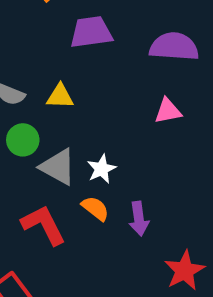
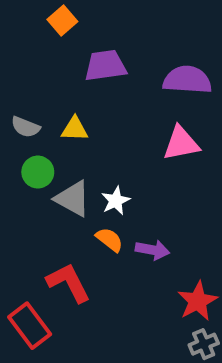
pink triangle: (168, 111) -> (181, 143), size x1.4
purple arrow: (139, 219) -> (152, 250), turned -72
red L-shape: (43, 225) -> (69, 283), moved

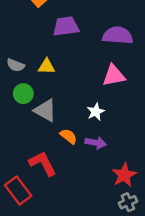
white star: (116, 201) -> (96, 112), moved

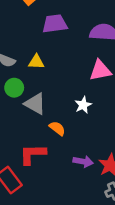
purple arrow: (96, 143) -> (83, 162), moved
red L-shape: (43, 163) -> (33, 154), turned -64

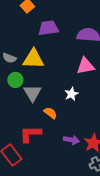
yellow triangle: (36, 62) -> (33, 59), size x1.6
gray triangle: (35, 104) -> (32, 93), turned 30

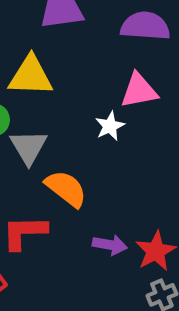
white star: (71, 94) -> (110, 126), moved
orange semicircle: (50, 113) -> (66, 189), size x1.5

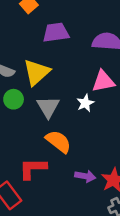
yellow triangle: (31, 76) -> (37, 72), turned -44
gray triangle: (29, 147) -> (48, 107), moved

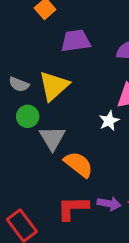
gray triangle: (48, 107) -> (52, 138), moved
red L-shape: (33, 168) -> (73, 208), moved

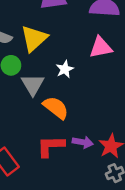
white star: (109, 121) -> (65, 69), moved

